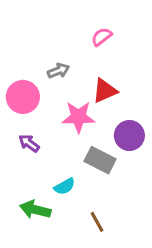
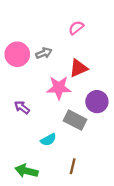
pink circle: (23, 97) -> (17, 54), moved
green arrow: (35, 210) -> (26, 171), moved
brown line: (97, 222) -> (73, 166), turned 42

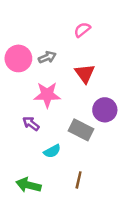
red triangle: (78, 68) -> (85, 74), turned -42
pink star: (59, 88) -> (47, 95), moved
purple arrow: (22, 107) -> (31, 124), moved

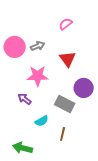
brown line: (79, 180) -> (63, 134), moved

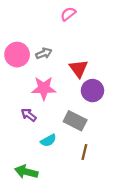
pink semicircle: (66, 24) -> (68, 14), moved
purple circle: (84, 88) -> (92, 91), moved
brown line: (63, 134) -> (84, 152), moved

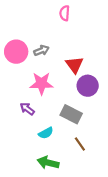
pink semicircle: (68, 14) -> (65, 13), turned -48
brown line: (84, 152) -> (80, 144), turned -48
green arrow: (26, 172) -> (48, 163), moved

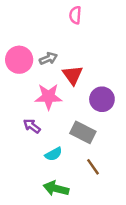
red triangle: (74, 65) -> (73, 75), moved

